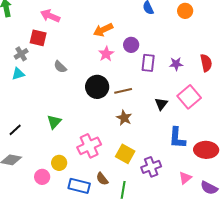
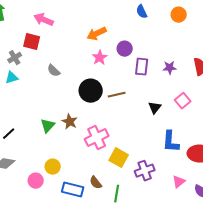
pink square: (189, 97) -> (183, 101), size x0.7
brown star: (124, 118) -> (70, 122), moved
pink cross: (89, 146) -> (97, 138), moved

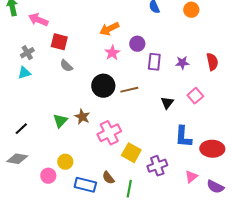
pink arrow: (44, 20) -> (38, 20), moved
red square: (32, 42) -> (59, 42), moved

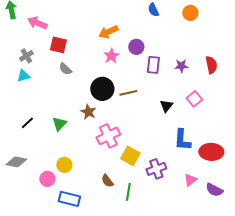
brown star: (82, 117) -> (88, 112), moved
black line: (21, 129) -> (27, 123), moved
blue rectangle: (85, 185) -> (69, 199), moved

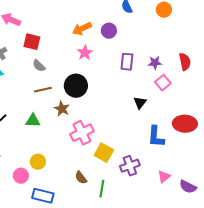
purple circle: (136, 47) -> (109, 31), moved
brown line: (128, 93) -> (43, 90), moved
pink square: (194, 99) -> (163, 83), moved
green triangle: (59, 124) -> (33, 121), turned 49
red ellipse: (211, 152) -> (185, 124), moved

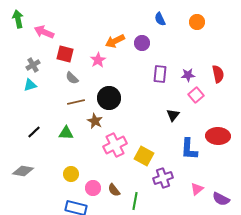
pink star: (85, 53) -> (98, 60), moved
yellow square: (104, 153) -> (144, 156), moved
pink circle: (21, 176) -> (93, 188), moved

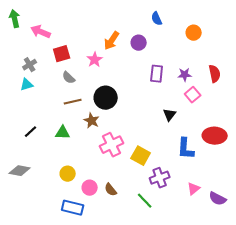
orange circle: (197, 22) -> (194, 33), moved
orange arrow: (115, 41) -> (112, 41), turned -30
red square: (65, 54) -> (62, 54), turned -30
green line: (135, 201) -> (145, 201), moved, turned -54

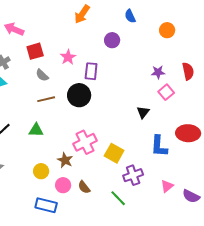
orange arrow: (112, 41) -> (82, 14), moved
purple rectangle: (157, 74) -> (91, 71), moved
brown star: (92, 121) -> (65, 160), moved

